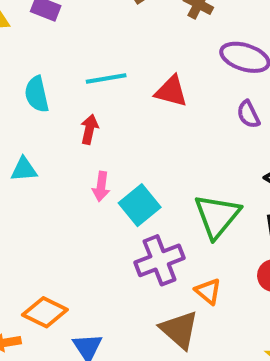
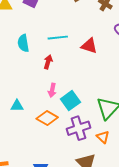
cyan triangle: (24, 169) -> (17, 106), moved
orange triangle: (208, 291) -> (103, 137), moved
orange diamond: (45, 312) -> (47, 118), moved

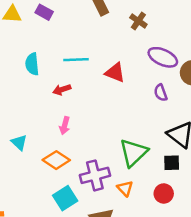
red arrow: (48, 62) -> (62, 90), turned -128
cyan square: (70, 101) -> (65, 198), moved
cyan triangle: (17, 106) -> (19, 142), turned 40

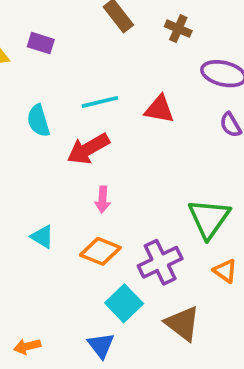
red arrow: (62, 90) -> (88, 149), size x1.6
orange triangle: (125, 188) -> (225, 271), moved

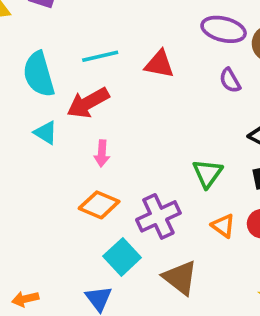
cyan semicircle: (38, 121) -> (39, 74), size x1.4
green triangle: (209, 218) -> (207, 173), size x0.7
cyan triangle: (42, 237) -> (46, 133), moved

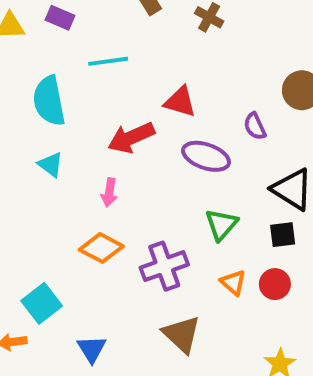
purple ellipse: (224, 29) -> (206, 156), moved
cyan line: (100, 56) -> (108, 61), moved
red arrow: (88, 103) -> (131, 138), moved
cyan square: (122, 257) -> (42, 303), moved

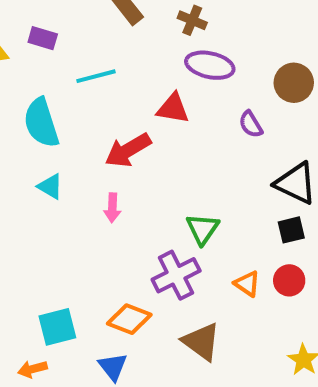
purple ellipse: (206, 156) -> (210, 65), moved
green triangle: (221, 224) -> (203, 229), moved
orange diamond: (101, 248) -> (129, 319), moved
cyan square: (42, 303) -> (57, 327), turned 30

